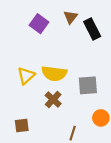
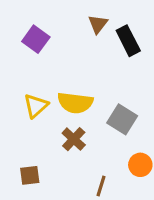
purple square: (39, 24) -> (36, 39), moved
gray square: (88, 85) -> (122, 119), turned 36

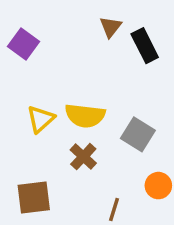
purple square: (36, 39) -> (24, 44), moved
brown square: (30, 175) -> (34, 198), size x1.5

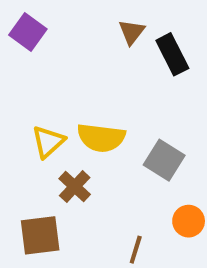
purple square: (24, 44) -> (28, 32), moved
brown cross: (83, 157) -> (75, 187), moved

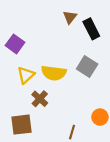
purple square: (28, 32) -> (15, 44), moved
gray square: (164, 160) -> (87, 67), moved

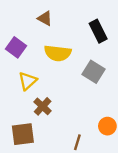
brown triangle: (70, 17) -> (45, 18), moved, turned -40
yellow semicircle: (54, 73) -> (58, 53), moved

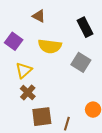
brown cross: (43, 106) -> (28, 92), moved
brown square: (23, 134) -> (42, 117), moved

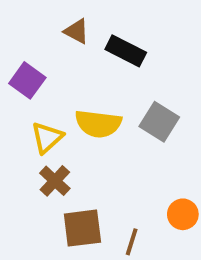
black rectangle: (85, 27) -> (126, 51), moved, turned -36
yellow semicircle: (50, 46) -> (98, 124), moved

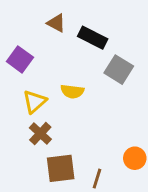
gray square: (159, 122) -> (119, 70), moved
yellow semicircle: (98, 124) -> (72, 91), size x0.7

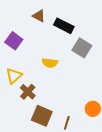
yellow triangle: (35, 102) -> (14, 76), moved
brown square: (61, 168) -> (42, 116), turned 30

